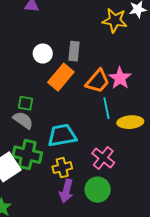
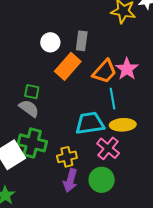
yellow ellipse: (130, 122) -> (123, 125), moved
cyan trapezoid: (62, 135) -> (90, 123), moved

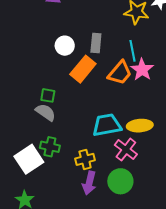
cyan line: (113, 99) -> (132, 51), moved
green cross: (32, 143) -> (50, 147), size x0.7

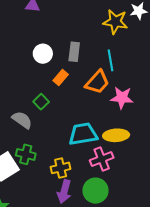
orange rectangle: (83, 69) -> (61, 77), size x0.6
pink star: (142, 70) -> (122, 98), moved, turned -30
green square: (48, 95) -> (41, 102), moved, turned 35
pink cross: (126, 150) -> (102, 159), turned 30

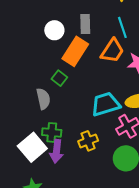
orange rectangle: (61, 77) -> (75, 51), size x1.8
gray semicircle: (22, 120) -> (43, 99), turned 50
purple arrow: (64, 191) -> (56, 151), moved

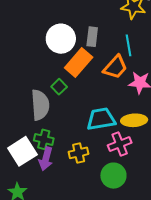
white circle: (54, 30) -> (61, 39), size x1.5
gray semicircle: (43, 99) -> (40, 105), size x1.4

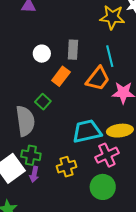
white circle: (61, 39) -> (42, 54), size x0.6
orange rectangle: (79, 62) -> (61, 76), size x0.7
purple arrow: (46, 159) -> (34, 174), size x0.7

